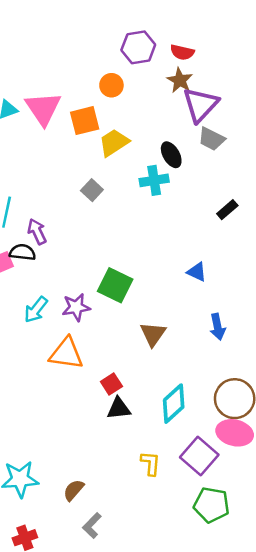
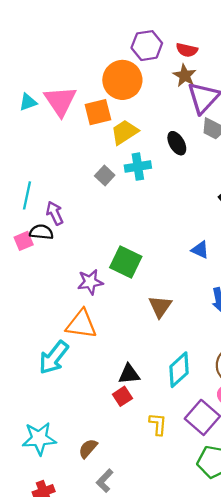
orange circle: (111, 85) -> (122, 80), size x1.8
cyan cross: (154, 180) -> (138, 167), moved
cyan arrow: (36, 310) -> (54, 357), moved, size x1.4
red square: (111, 384) -> (122, 396), moved

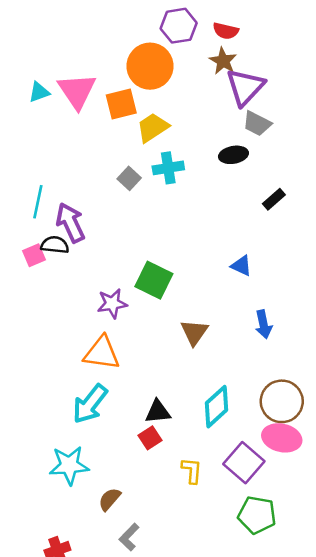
black ellipse: (177, 143) -> (233, 155), moved, turned -70
purple arrow: (55, 213) -> (70, 223), size x1.4
cyan arrow: (54, 357) -> (90, 404), moved
cyan star: (39, 439) -> (69, 465), moved

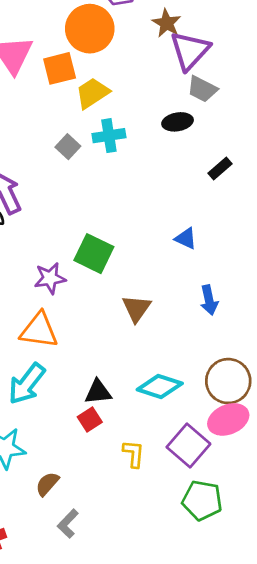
cyan diamond: (217, 407) -> (160, 387), turned 60
pink ellipse: (282, 438) -> (228, 419), turned -36

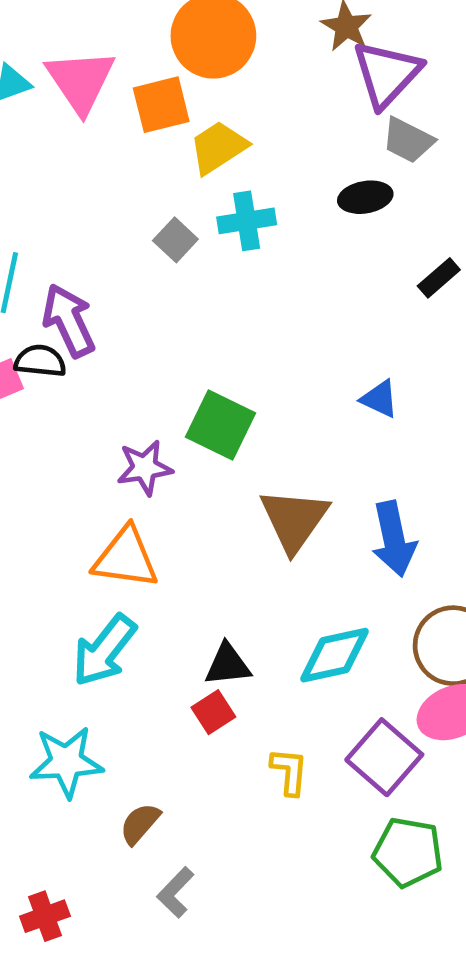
blue arrow: (209, 300) -> (394, 539), moved, size x1.4
brown triangle: (136, 308) -> (294, 520), size x1.4
cyan diamond: (160, 387) -> (334, 655), turned -30

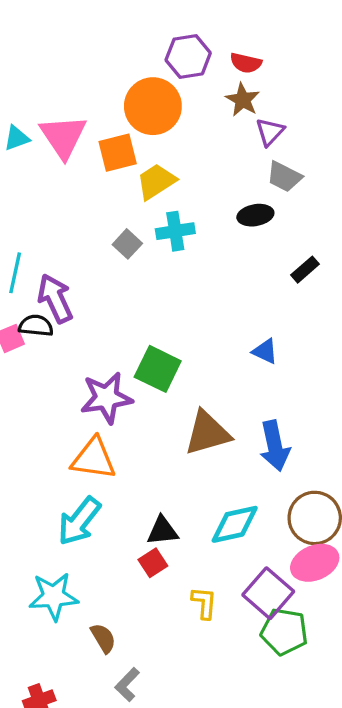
purple triangle: (387, 74) -> (270, 132), size x0.6
purple star: (145, 468) -> (106, 398), size x1.4
brown triangle: (294, 520) -> (207, 433), turned 39
brown semicircle: (140, 824) -> (103, 638), turned 108
green pentagon: (408, 852) -> (284, 632), moved

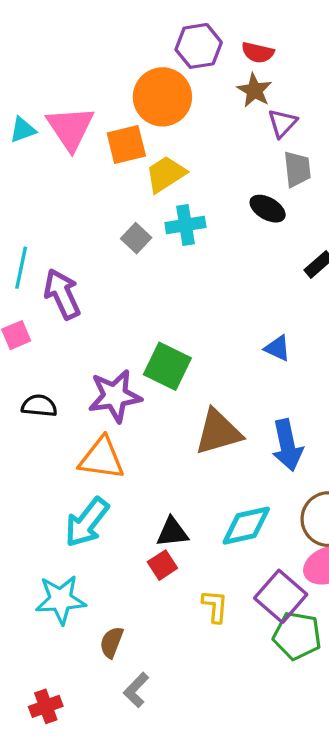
gray trapezoid: (284, 177) -> (297, 169), turned -123
black ellipse: (255, 215) -> (268, 209), turned 40
black semicircle: (36, 326) -> (39, 406), moved
brown semicircle: (103, 638) -> (112, 642), turned -128

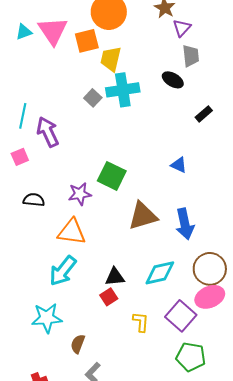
yellow trapezoid: (166, 174) -> (111, 59), turned -44
cyan cross: (185, 225) -> (123, 90), size x1.4
purple star: (115, 396) -> (80, 194), size x0.7
green pentagon: (297, 636) -> (191, 357), moved

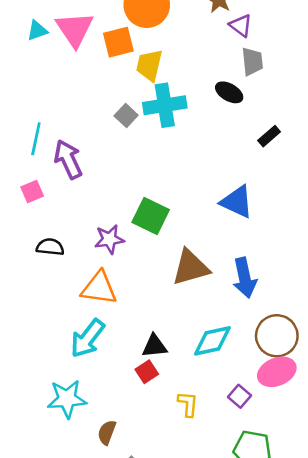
purple triangle: (182, 28) -> (241, 25), turned -36
blue triangle: (179, 165) -> (237, 202), size x1.6
purple square: (181, 316) -> (239, 396), size x0.6

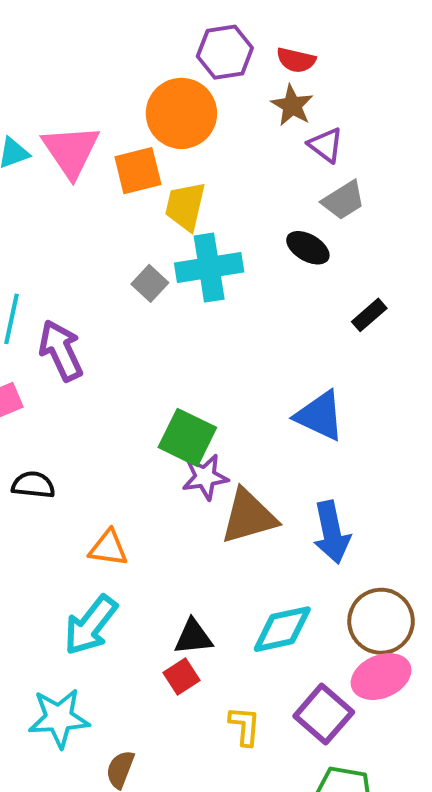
gray trapezoid: (252, 61) -> (343, 200), turned 64
purple star: (109, 239) -> (205, 477), moved
orange triangle: (99, 288) -> (108, 548), size x0.7
purple square: (239, 396) -> (324, 714), size x1.6

